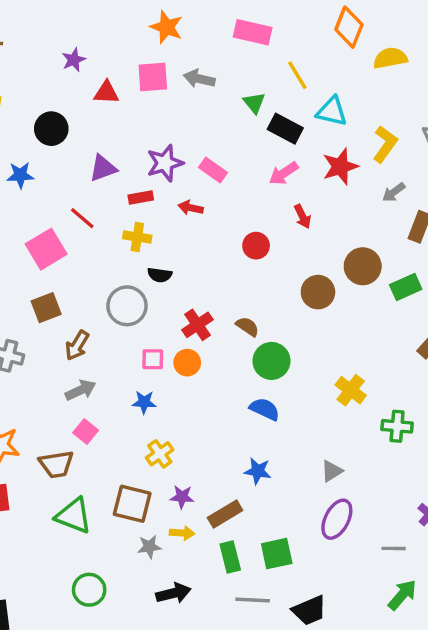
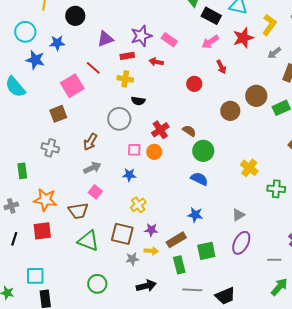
brown square: (46, 308) -> (58, 114), moved
green square: (277, 554) -> (206, 251), moved

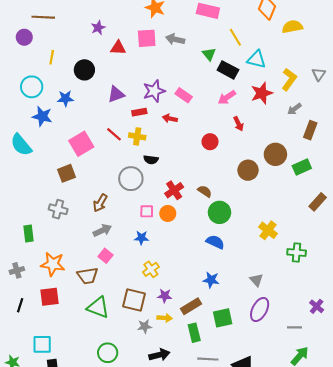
red line: (93, 68) -> (114, 134), moved
gray triangle: (238, 215) -> (256, 280), turned -40

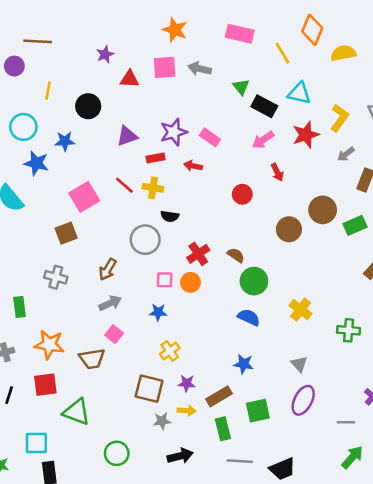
yellow line: (235, 37) -> (282, 53), moved
yellow cross: (268, 230) -> (301, 310), moved
green triangle: (98, 307) -> (77, 412), moved

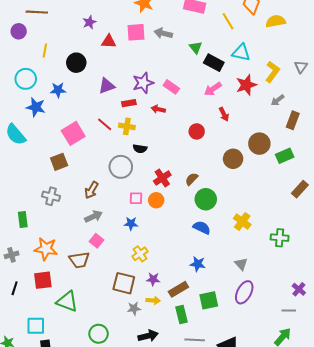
brown semicircle: (236, 255) -> (192, 179), turned -80
gray line: (346, 422) -> (289, 311), moved

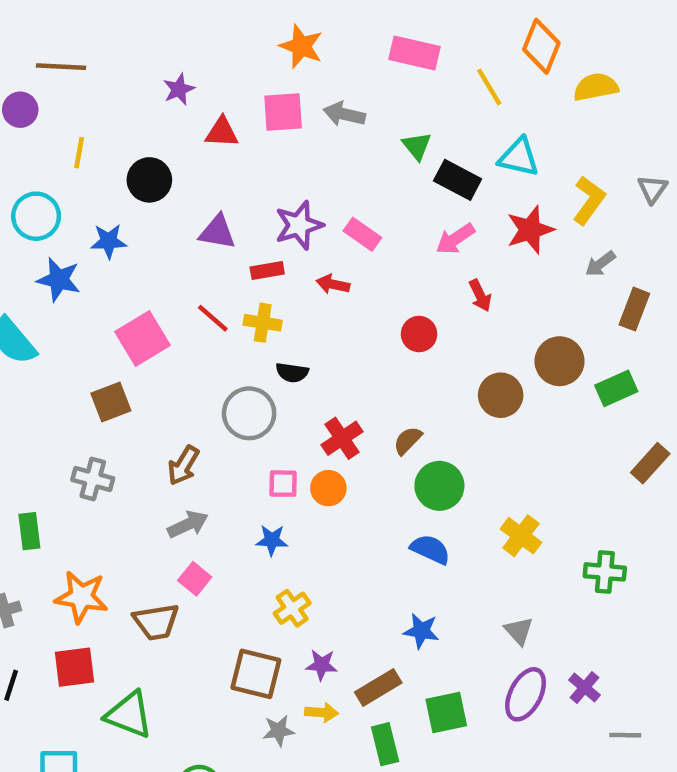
purple triangle: (107, 86) -> (217, 232), turned 30
purple cross: (299, 289) -> (584, 688), moved

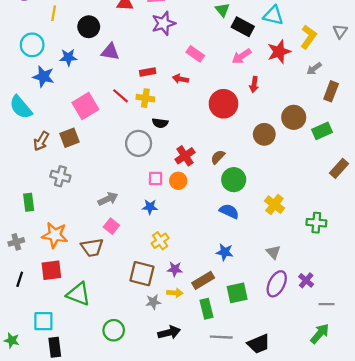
purple star: (299, 225) -> (163, 23), moved
purple triangle: (217, 232) -> (110, 52), moved
red arrow: (480, 295) -> (254, 85), turned 35
red circle: (419, 334) -> (223, 104), size x1.6
brown arrow: (183, 465) -> (41, 141), moved

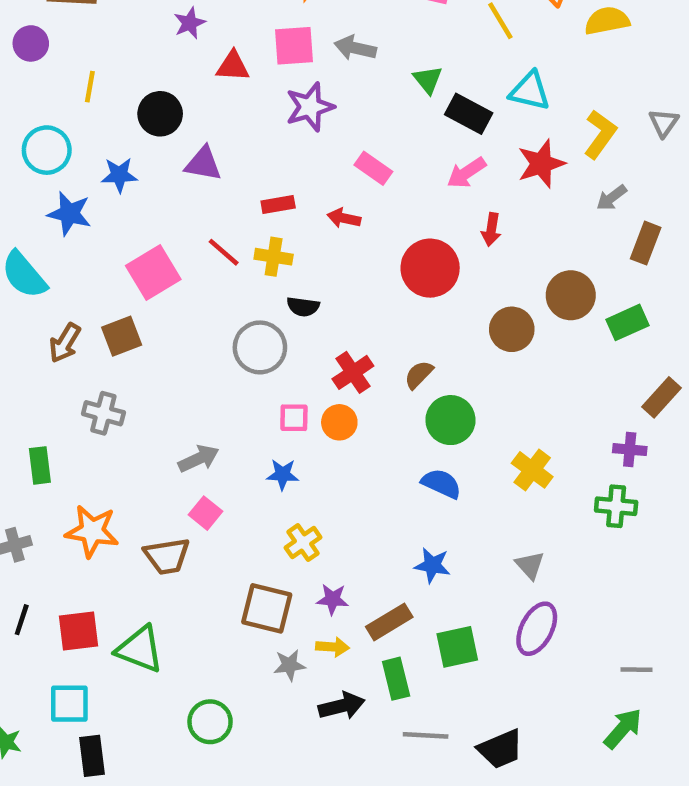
red square: (51, 270) -> (78, 631), moved
purple cross: (306, 280) -> (630, 450), moved, turned -35
black arrow: (169, 333) -> (342, 706), moved

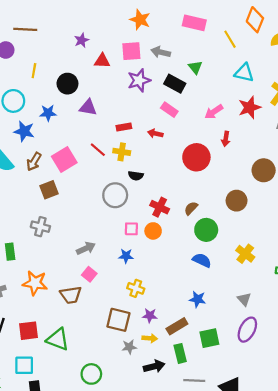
black rectangle: (469, 114) -> (175, 84), moved
brown circle: (512, 329) -> (237, 201), moved
brown arrow: (65, 343) -> (34, 162), moved
red cross: (353, 372) -> (160, 207), turned -30
yellow cross: (303, 543) -> (136, 288), turned -35

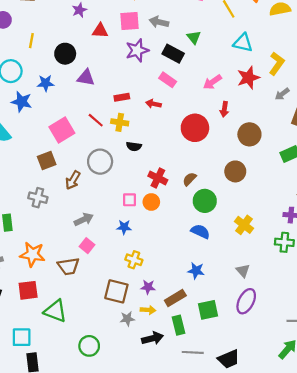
brown arrow: (34, 162) -> (73, 180), moved
brown circle: (264, 170) -> (249, 134), moved
gray circle: (115, 195) -> (100, 162), moved
red square: (28, 331) -> (28, 290), moved

